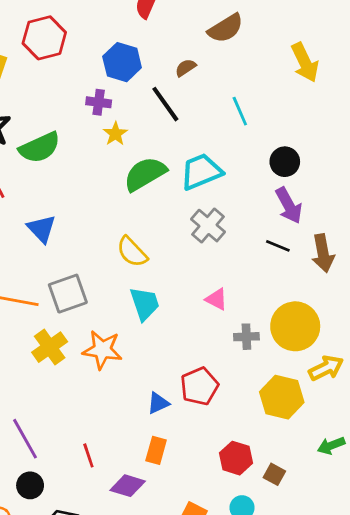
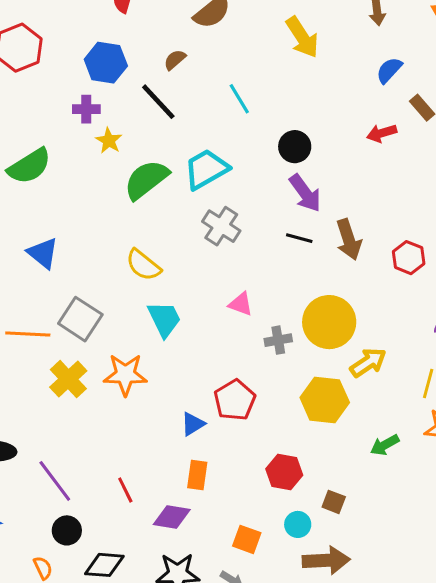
gray square: (68, 294) -> (80, 319), turned -30
brown square: (274, 474) -> (334, 502), moved

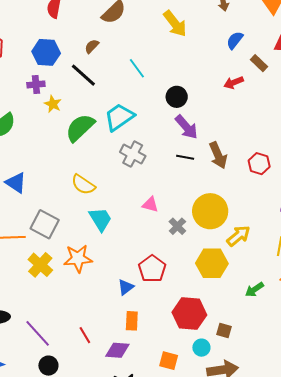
gray cross: (278, 340) -> (177, 226), turned -30
red hexagon: (284, 472) -> (189, 314), size x1.4

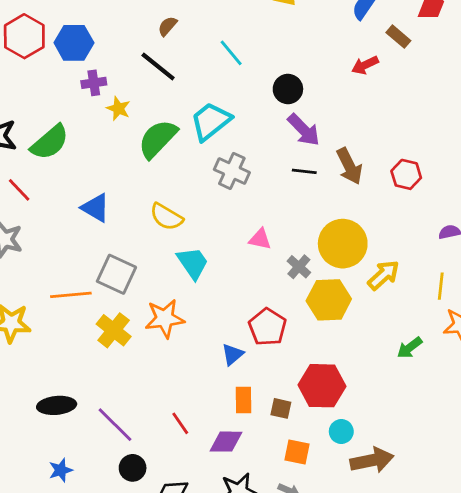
blue hexagon: (46, 52) -> (74, 43), moved
blue triangle: (16, 183) -> (96, 208), moved
yellow hexagon: (212, 263) -> (329, 300), moved
brown square: (224, 330) -> (281, 408), moved

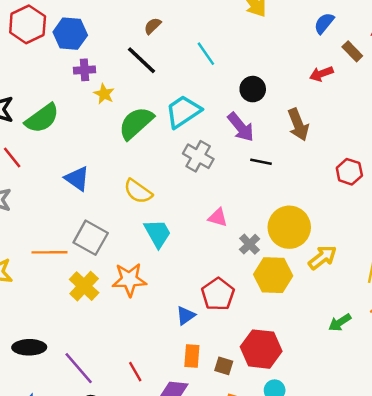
purple arrow: (304, 130) -> (241, 127), moved
brown arrow: (349, 166) -> (298, 125), moved

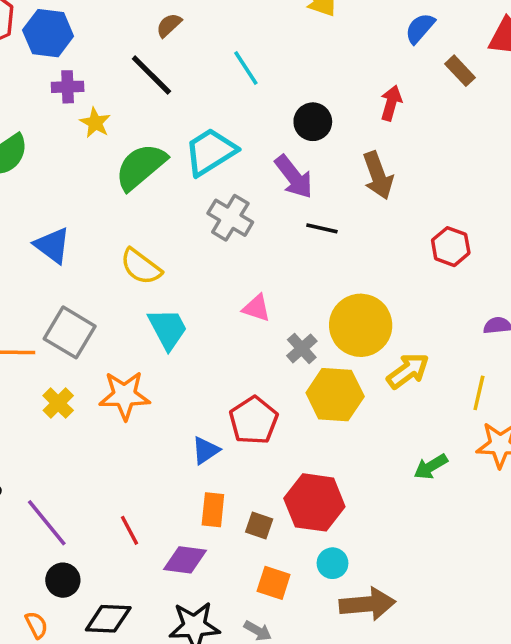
red arrow: (321, 74) -> (391, 103), moved, turned 125
yellow cross: (84, 286) -> (58, 403), size x0.7

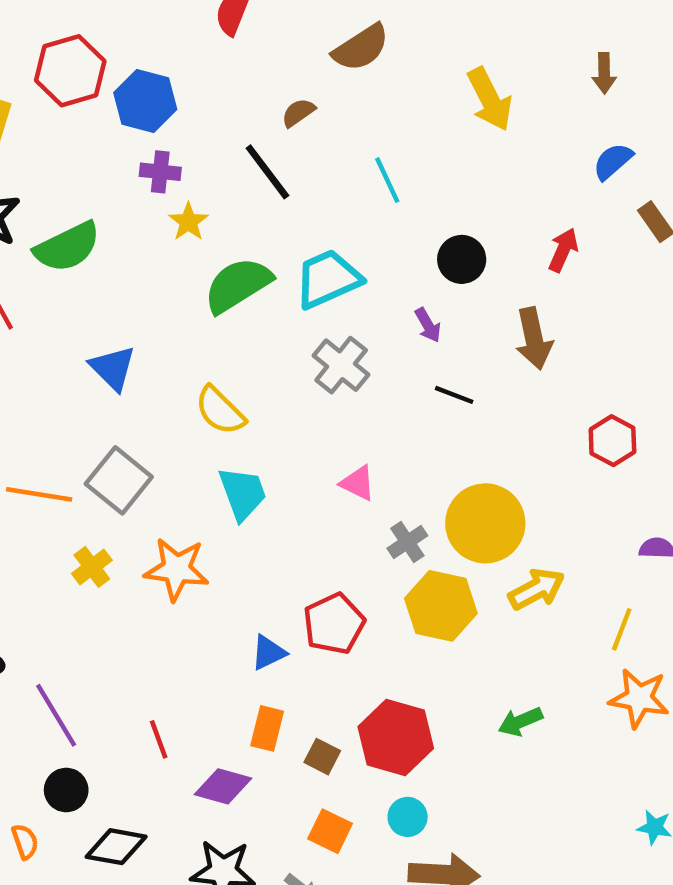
purple arrow: (294, 177) -> (428, 325), size x0.6
green arrow: (431, 467) -> (520, 722), moved

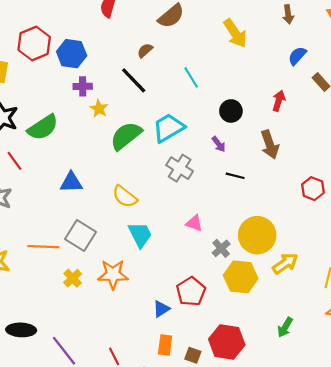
blue triangle: (113, 368) -> (71, 182), turned -40
green arrow: (520, 722) -> (285, 327), turned -30

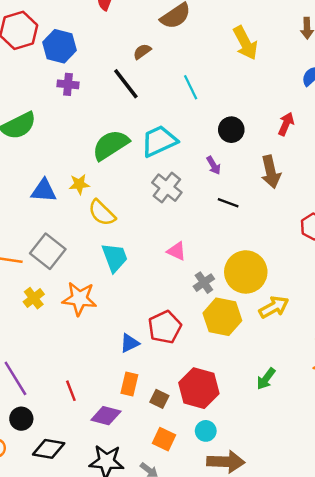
yellow star: (99, 109) -> (79, 184), moved, turned 30

